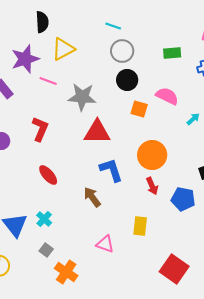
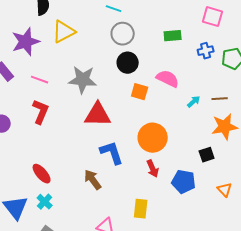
pink line: (48, 81) -> (40, 80), moved
red ellipse: (48, 175) -> (42, 174), moved

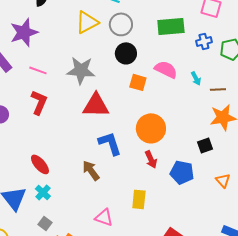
yellow triangle: (64, 32) -> (87, 22), moved
green rectangle: (173, 36) -> (171, 26), size x1.5
cyan arrow: (194, 102) -> (196, 78), moved, turned 104

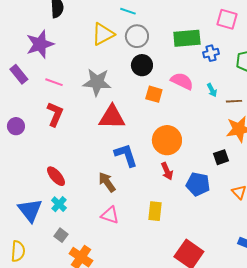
blue cross: (204, 41) -> (211, 53), moved
pink triangle: (104, 217) -> (110, 215), moved

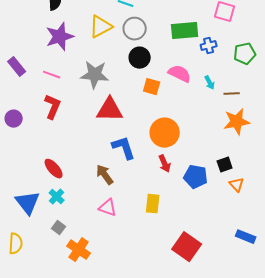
purple star: (40, 44) -> (60, 37), moved
black square: (221, 157) -> (225, 165), moved

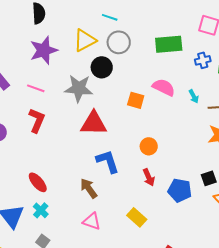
blue cross: (209, 46) -> (203, 60), moved
black circle: (140, 58) -> (102, 67), moved
orange circle: (165, 133) -> (149, 146), size x0.6
yellow rectangle: (153, 204) -> (137, 217), turned -54

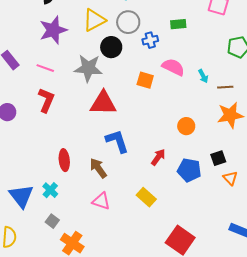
green rectangle: (169, 44) -> (178, 24), size x0.6
blue cross: (203, 60) -> (150, 40), moved
orange circle: (149, 146) -> (186, 126), moved
red arrow: (149, 177) -> (158, 157), turned -120
red ellipse: (38, 182) -> (64, 160), moved, turned 35

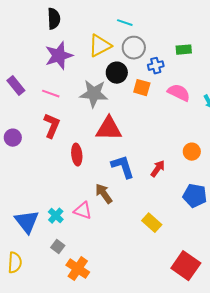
orange square: (145, 80) -> (142, 88), moved
red arrow: (158, 157) -> (158, 169), moved
red ellipse: (64, 160) -> (77, 155), moved
pink triangle: (101, 201) -> (83, 211), moved

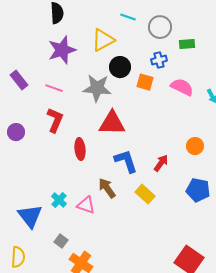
gray circle: (134, 48) -> (160, 27), moved
cyan cross: (56, 216) -> (59, 200), moved
yellow rectangle: (152, 223) -> (145, 194), moved

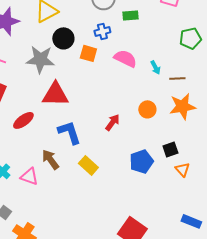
orange circle: (195, 146) -> (147, 109), moved
red ellipse: (80, 149) -> (23, 120), turned 60
red arrow: (161, 163) -> (112, 122), moved
blue pentagon: (198, 190) -> (141, 161), turned -30

